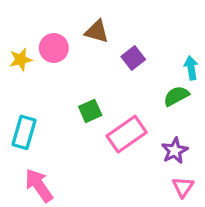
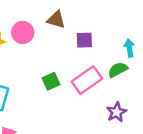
purple square: (133, 58) -> (84, 40), turned 36
pink rectangle: (127, 134) -> (87, 80), moved

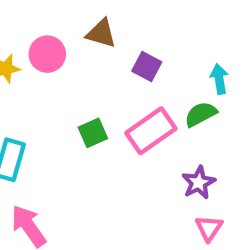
purple square: (84, 40) -> (147, 67), turned 30

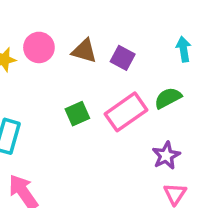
brown triangle: (101, 33) -> (84, 51), moved
cyan arrow: (219, 79) -> (184, 49), moved

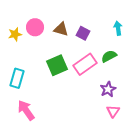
green square: (77, 114) -> (57, 65), size x1.5

